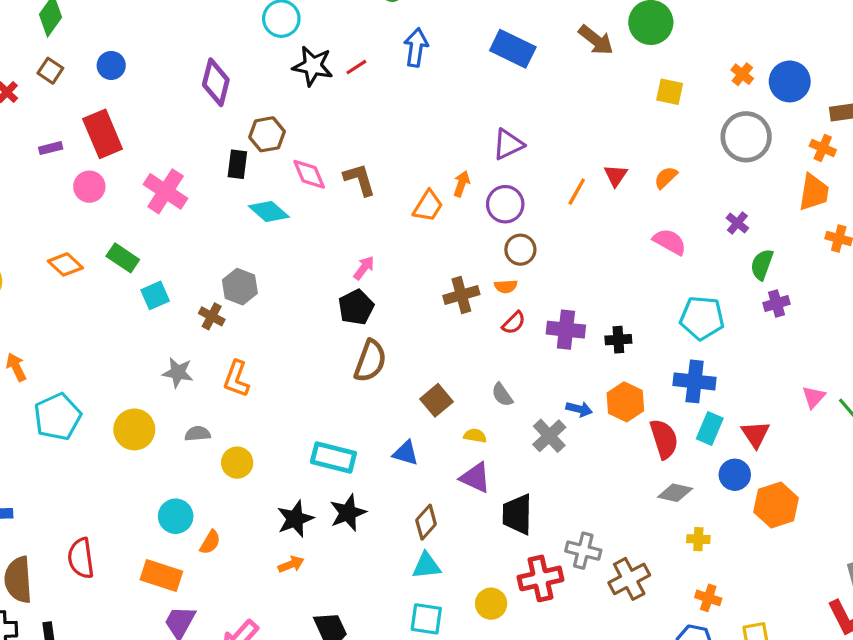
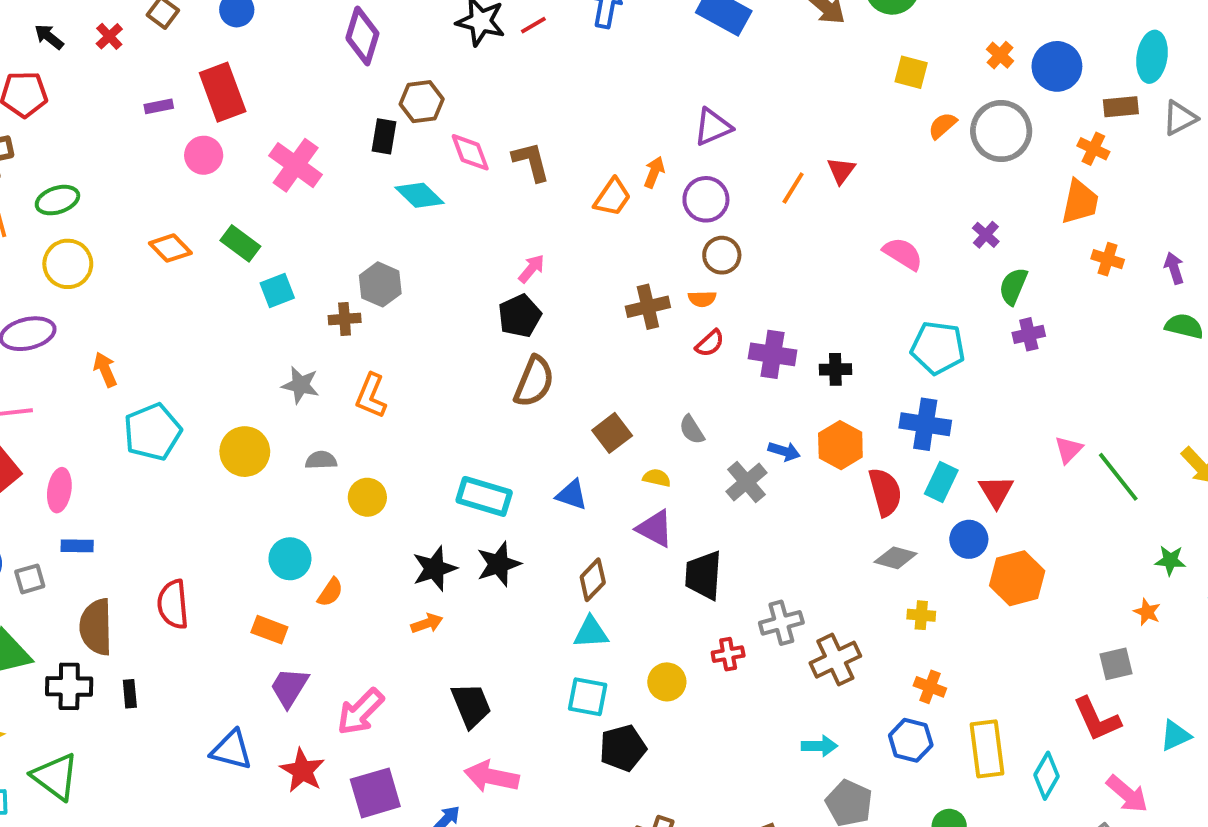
orange semicircle: (666, 178) -> (942, 126), moved
brown cross: (212, 316) -> (345, 319), turned -35
gray cross: (583, 551) -> (781, 623), turned -32
orange rectangle: (161, 575) -> (269, 630), size x0.7
red cross: (541, 578) -> (728, 654), size x0.6

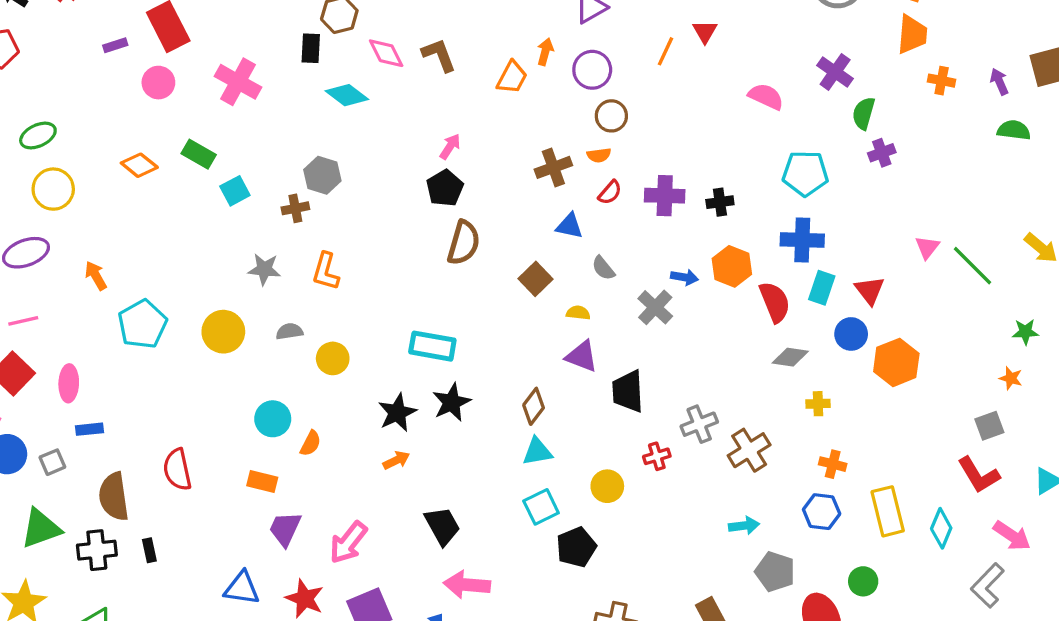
purple cross: (986, 235) -> (835, 72), size x1.5
blue triangle: (572, 495) -> (569, 226), moved
cyan square: (588, 697) -> (541, 507), turned -30

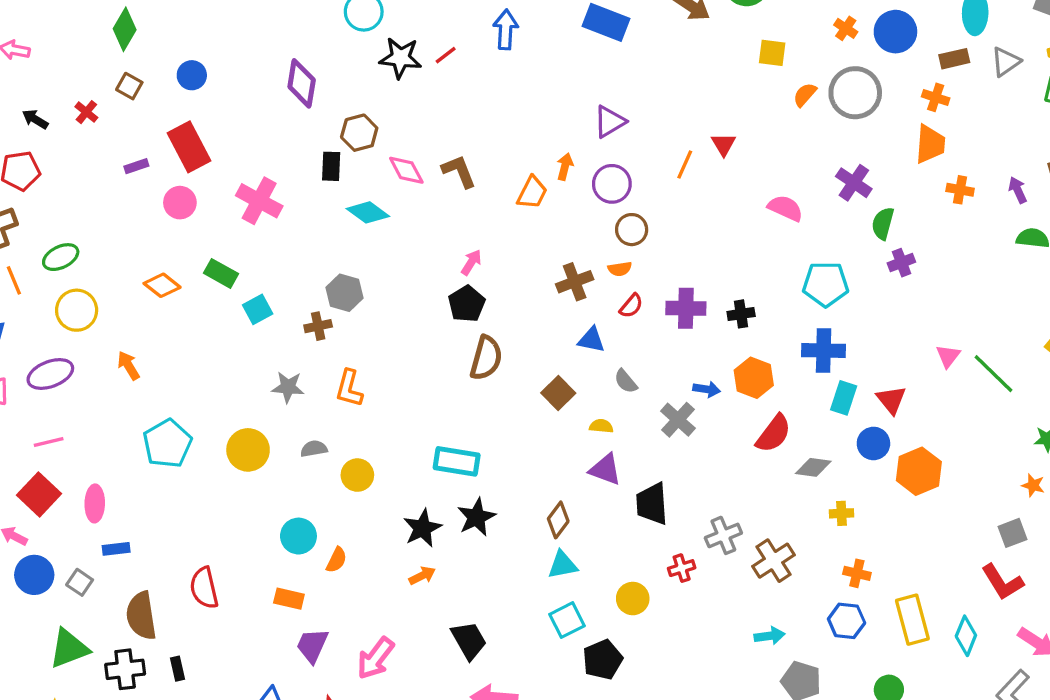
orange arrow: (96, 276) -> (128, 366), moved
red semicircle: (775, 302) -> (774, 434), moved, turned 60
gray square: (52, 462) -> (80, 582), turned -32

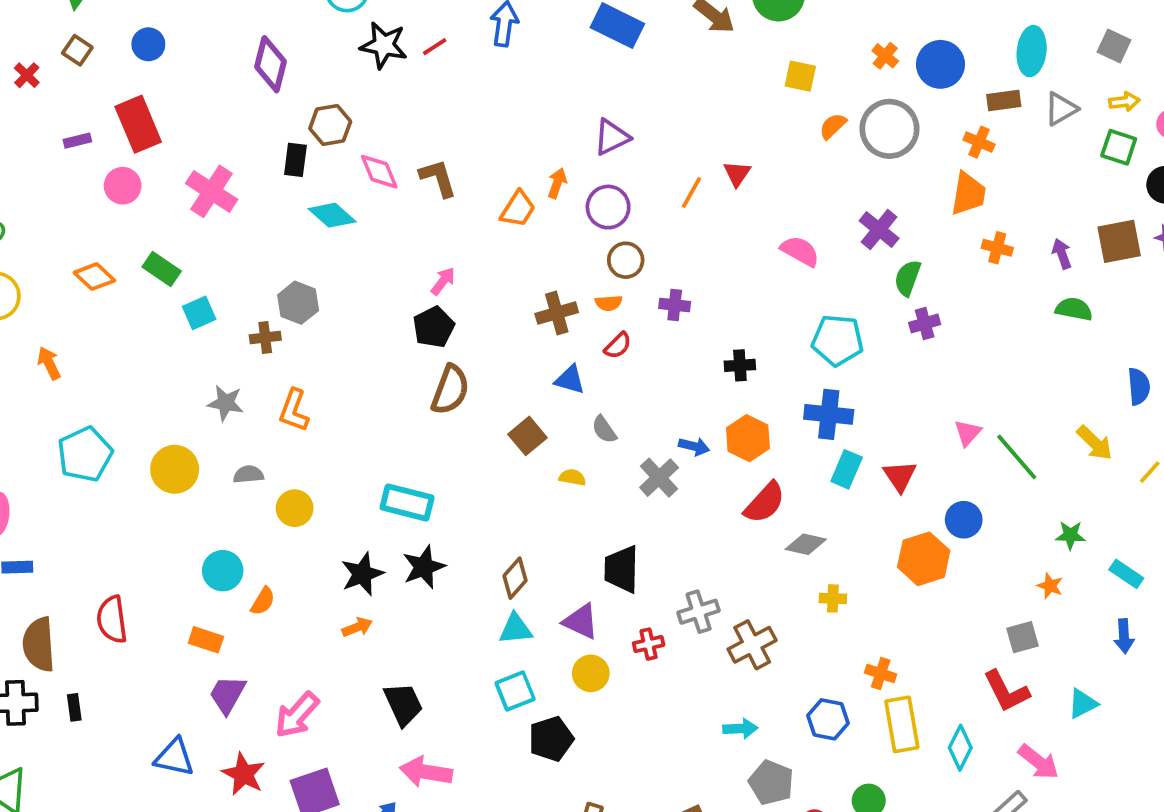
purple cross: (686, 308) -> (675, 305), moved, size x0.7
blue circle: (873, 443) -> (964, 520), moved
purple triangle: (605, 469) -> (581, 622), moved
orange cross: (857, 573) -> (881, 674), moved

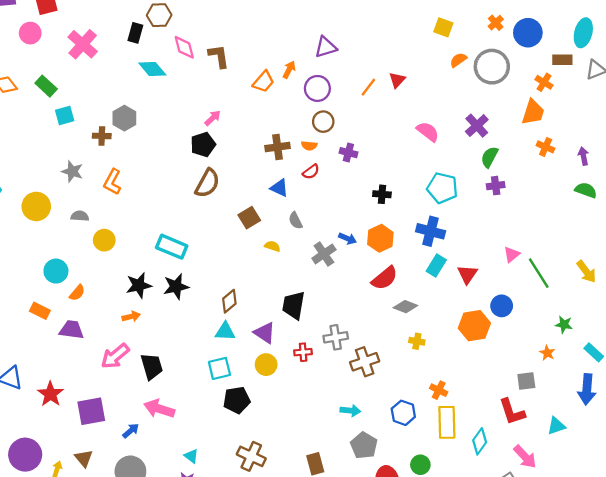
blue arrow: (1124, 636) -> (587, 389), size x1.5
purple trapezoid: (227, 694) -> (71, 330), moved, turned 60
pink arrow: (297, 715) -> (115, 356), moved

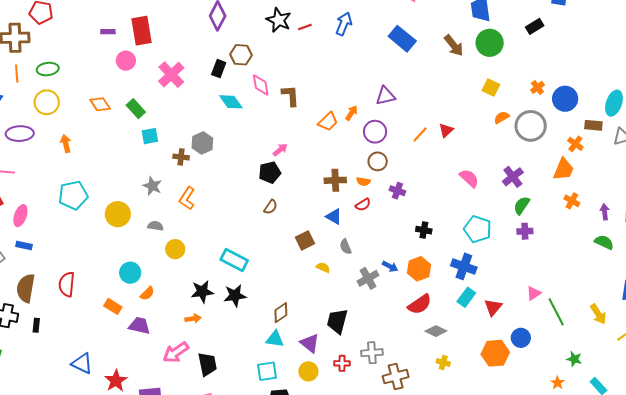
brown semicircle: (207, 183) -> (271, 207), size x0.6

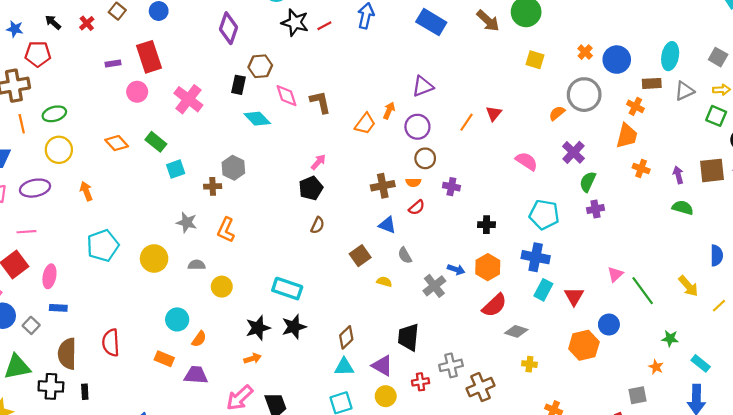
orange semicircle: (502, 117) -> (557, 113), moved

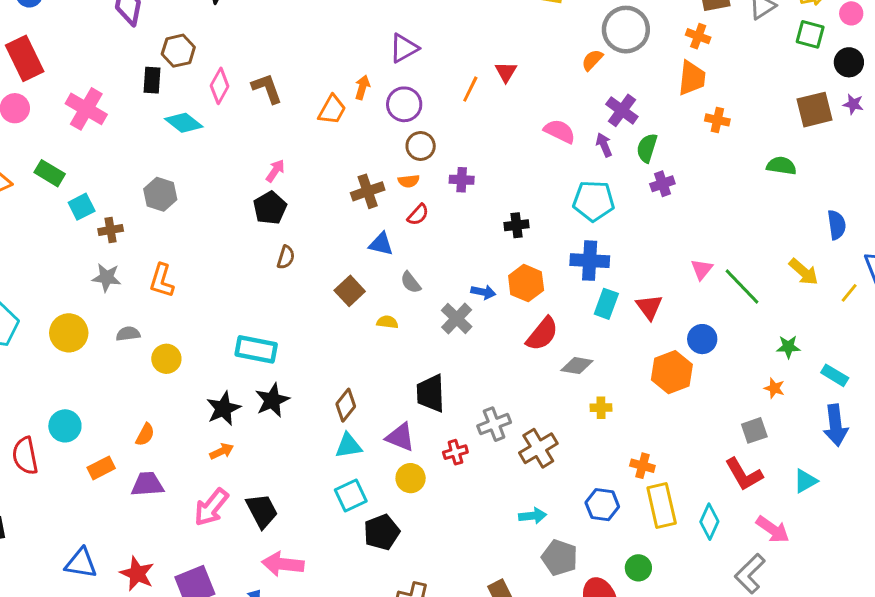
pink diamond: (287, 96) -> (220, 86), turned 55
purple arrow: (678, 175) -> (604, 145), moved
brown cross: (213, 186) -> (111, 230), moved
cyan circle: (177, 319) -> (65, 426), moved
orange rectangle: (164, 359) -> (101, 468), turned -42

